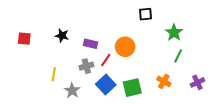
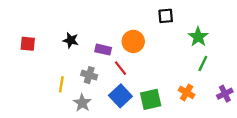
orange circle: (125, 47) -> (133, 41), moved
red line: (106, 60) -> (120, 68), turned -72
gray cross: (86, 66) -> (89, 75), moved, turned 32

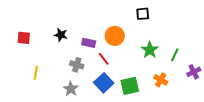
green star: (198, 37) -> (150, 50), moved
yellow line: (61, 84) -> (36, 73), moved
purple cross: (225, 94) -> (194, 72), moved

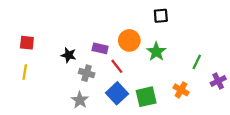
black star: (61, 35) -> (69, 55), moved
green star: (150, 50) -> (156, 52), moved
yellow line: (36, 73) -> (25, 72), moved

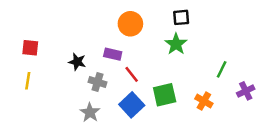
orange circle: (129, 40) -> (130, 24), moved
green star: (156, 52) -> (176, 44), moved
green square: (146, 97) -> (165, 95), moved

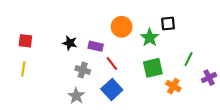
black square: (181, 17) -> (168, 24), moved
orange circle: (130, 24) -> (122, 27), moved
black star: (77, 62) -> (70, 43), moved
green square: (165, 95) -> (153, 68), moved

